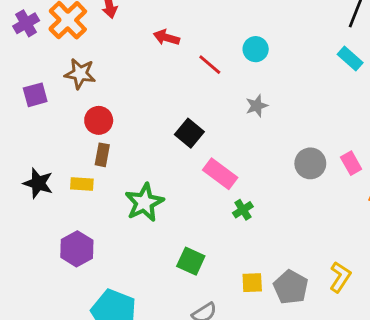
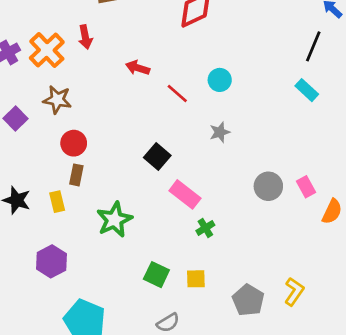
purple square: (35, 95) -> (15, 119), turned -30
yellow rectangle: (82, 184) -> (57, 202), turned 72
yellow square: (252, 283) -> (196, 279), moved

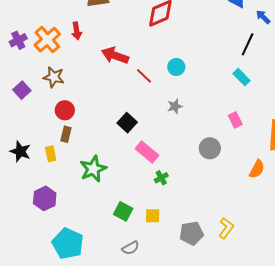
red arrow: (138, 68) -> (115, 55), size x1.5
pink rectangle: (306, 187) -> (235, 120), moved
gray pentagon: (248, 300) -> (191, 233), turned 30

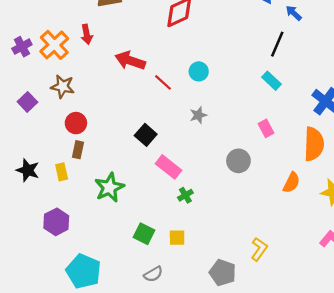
gray pentagon: (191, 233) -> (223, 273), moved, turned 30

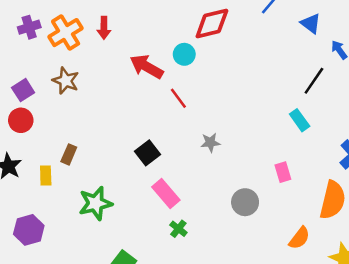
cyan circle: (199, 71) -> (184, 54), moved
red circle: (76, 123) -> (21, 120), moved
green cross: (185, 195) -> (178, 229), turned -32

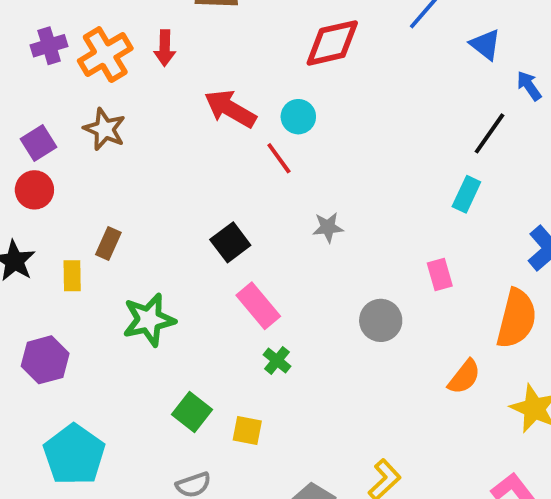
cyan circle: (184, 54) -> (298, 117), moved
cyan rectangle: (300, 120) -> (466, 194), turned 60

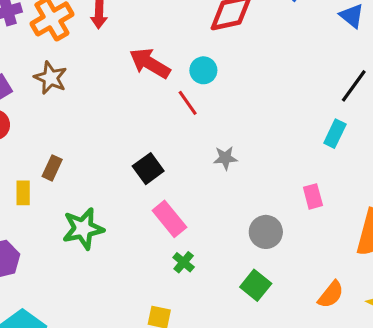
orange semicircle: (464, 377) -> (331, 295), moved
green square: (192, 412) -> (256, 285), moved

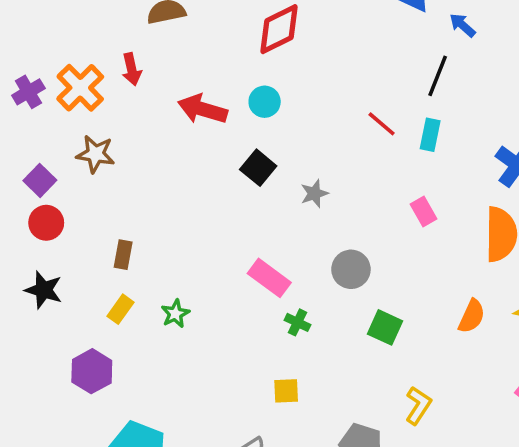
red line: (188, 103) -> (382, 124), moved
black square: (148, 169) -> (258, 168), moved
yellow rectangle: (23, 193) -> (120, 309), moved, turned 50
green star: (83, 229) -> (175, 314), size x0.6
gray circle: (266, 232) -> (351, 269), moved

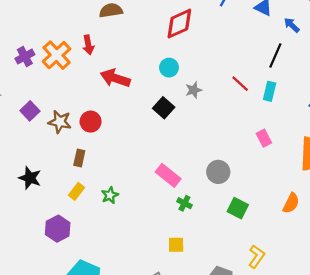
red arrow: (203, 109) -> (115, 78), moved
brown star: (95, 154) -> (60, 122), moved
gray star: (314, 194) -> (194, 90), moved
red circle: (46, 223) -> (91, 122), moved

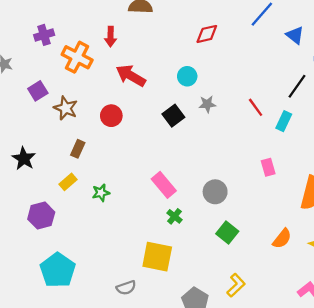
red diamond: (179, 24) -> (207, 34), size x0.7
orange cross: (57, 55) -> (77, 57), moved, turned -32
red circle: (91, 122) -> (111, 116), moved
yellow square: (176, 245) -> (157, 257), size x1.8

